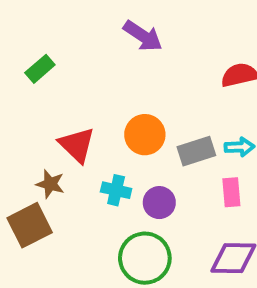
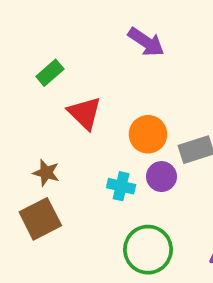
red triangle: (77, 145) -> (85, 113), moved
brown star: (50, 184) -> (46, 173), moved
purple circle: (159, 203) -> (161, 177), moved

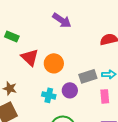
green rectangle: (50, 73) -> (12, 36), turned 64
orange circle: (148, 134) -> (54, 63), moved

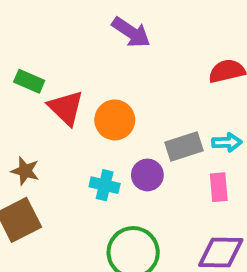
green rectangle: (12, 36) -> (29, 81), moved

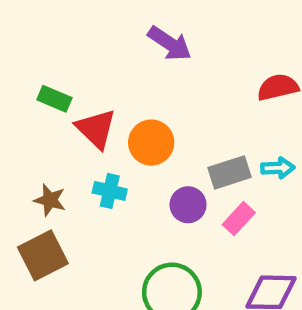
cyan cross: (105, 185) -> (110, 191), moved
pink rectangle: (219, 187) -> (239, 219), moved, turned 48

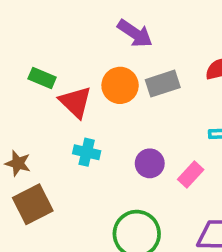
orange circle: (151, 143) -> (120, 85), moved
gray rectangle: (230, 172) -> (163, 84), moved
brown star: (50, 200) -> (18, 163), moved

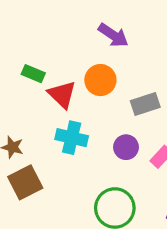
gray rectangle: (163, 84) -> (145, 104), moved
cyan cross: (87, 152) -> (72, 138), size x1.4

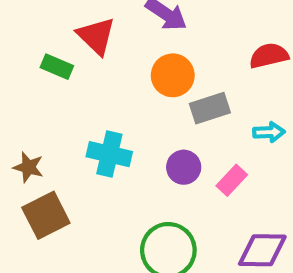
orange circle: (100, 80) -> (173, 75), moved
red triangle: (62, 94) -> (96, 36), moved

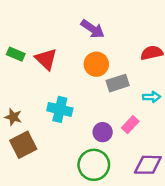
red triangle: (96, 36) -> (46, 59), moved
green rectangle: (57, 67) -> (16, 54), moved
purple circle: (184, 167) -> (103, 132), moved

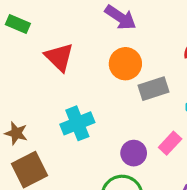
green rectangle: (16, 54) -> (18, 24), moved
cyan cross: (60, 109) -> (77, 123), turned -35

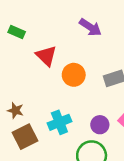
orange circle: (125, 64) -> (74, 75), moved
cyan cross: (77, 123) -> (59, 122), moved

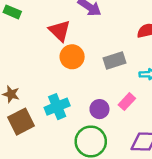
red triangle: (46, 56) -> (60, 31), moved

